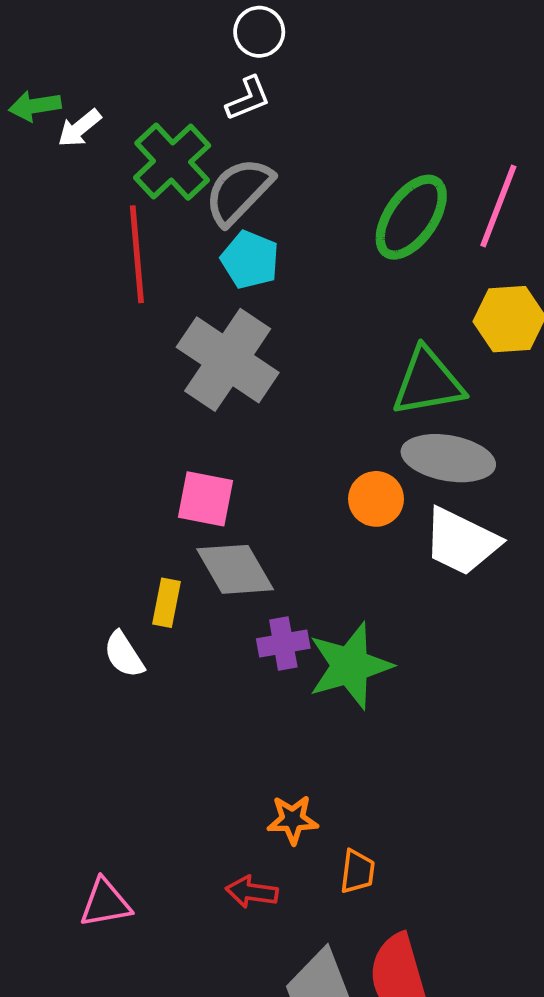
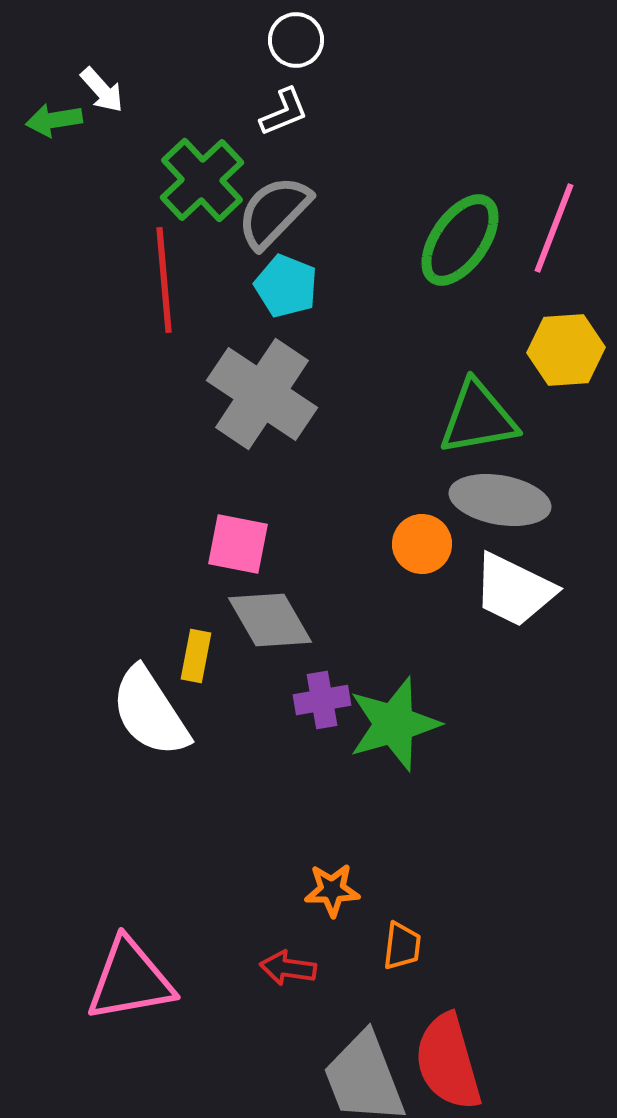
white arrow: (79, 128) -> (102, 90), moved, turned -93
white semicircle: (124, 655) -> (150, 712), size x1.8
pink triangle: (105, 903) -> (130, 980), size x1.6

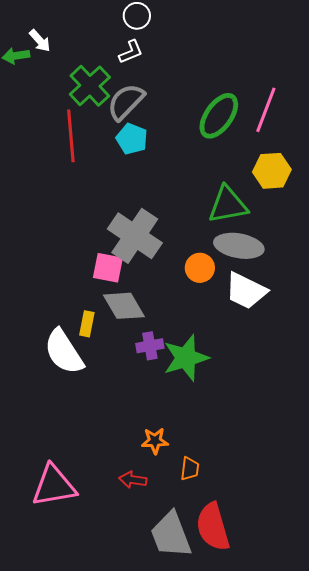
gray cross: (262, 394) -> (135, 236), moved

